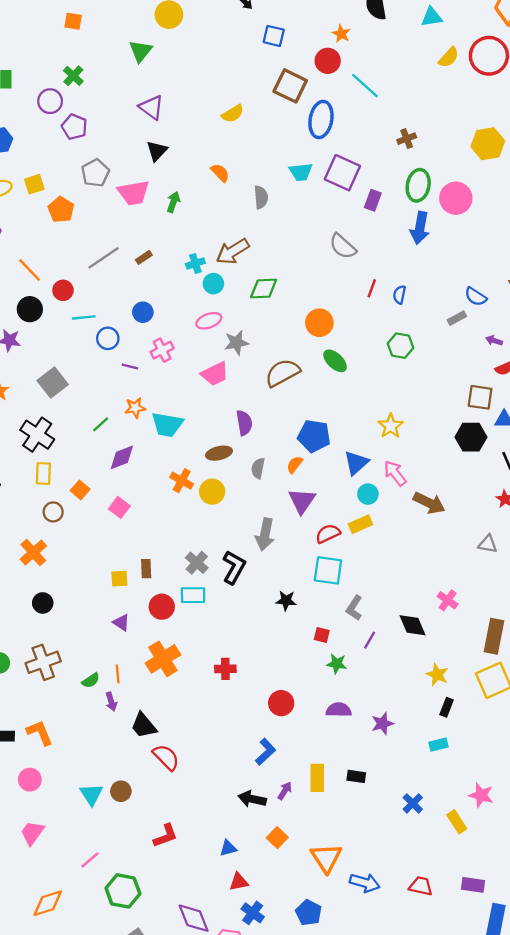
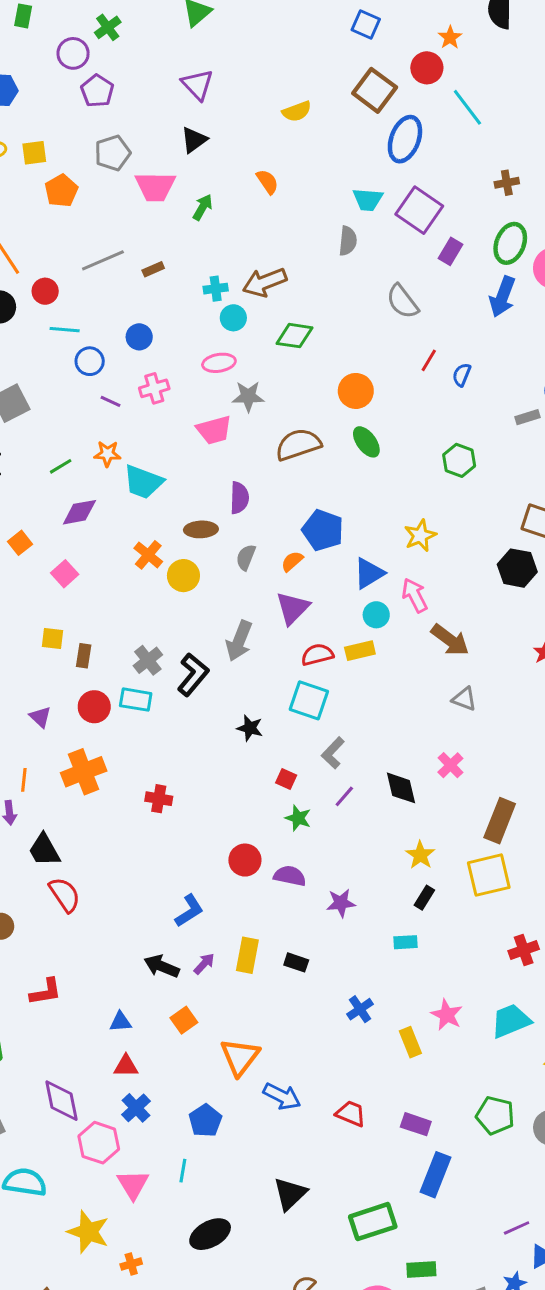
gray semicircle: (261, 197) -> (348, 241), moved
green hexagon: (401, 346) -> (459, 460), moved
gray triangle: (488, 544) -> (464, 699), moved
yellow square: (119, 579) -> (53, 639), moved
red circle: (281, 703) -> (245, 860), moved

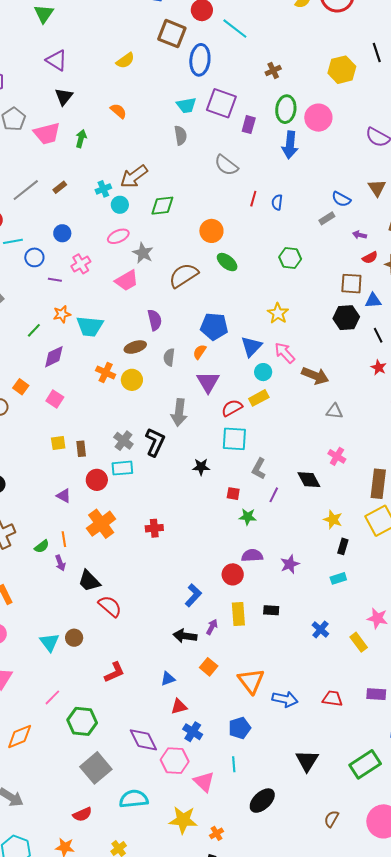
gray star: (248, 396) -> (143, 253), turned -30
red circle: (245, 860) -> (233, 574), moved
blue pentagon: (205, 1121) -> (240, 728), turned 30

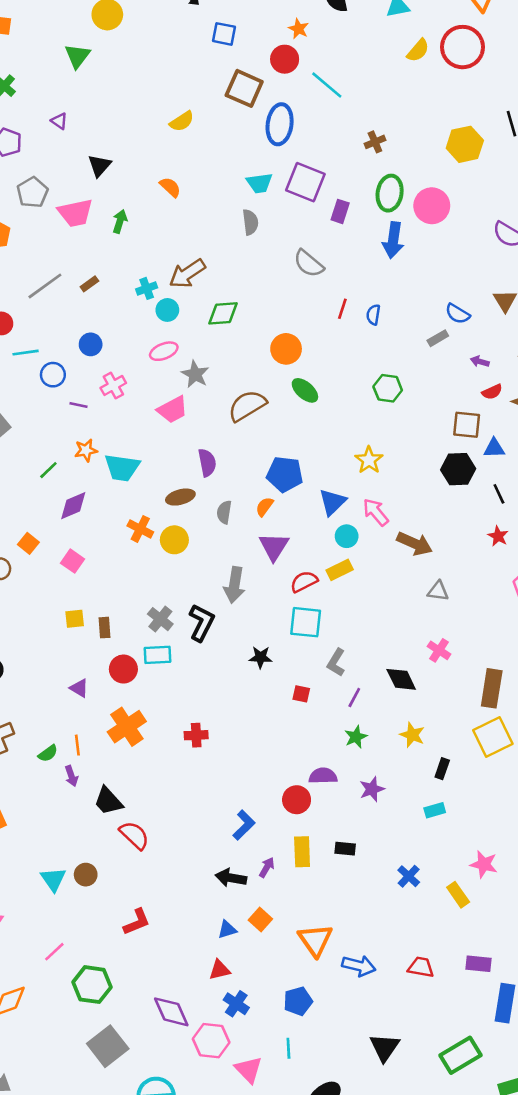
purple triangle: (57, 60) -> (59, 121), moved, size x0.6
green star: (248, 517) -> (356, 737), moved, turned -30
yellow star: (333, 520) -> (412, 735), moved
blue triangle: (168, 679) -> (227, 930), moved

